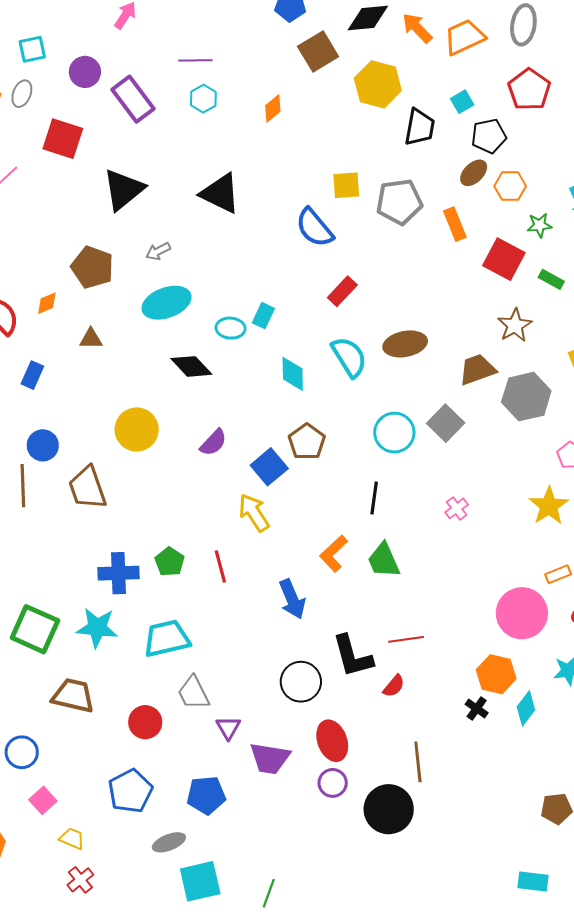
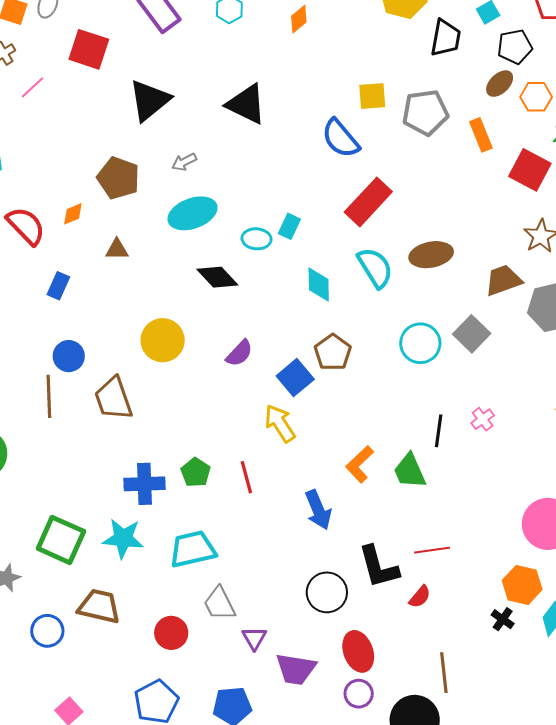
red rectangle: (342, 291) -> (368, 202), size x1.6
black line: (374, 498) -> (439, 431), moved
blue circle: (22, 752) -> (47, 631), moved

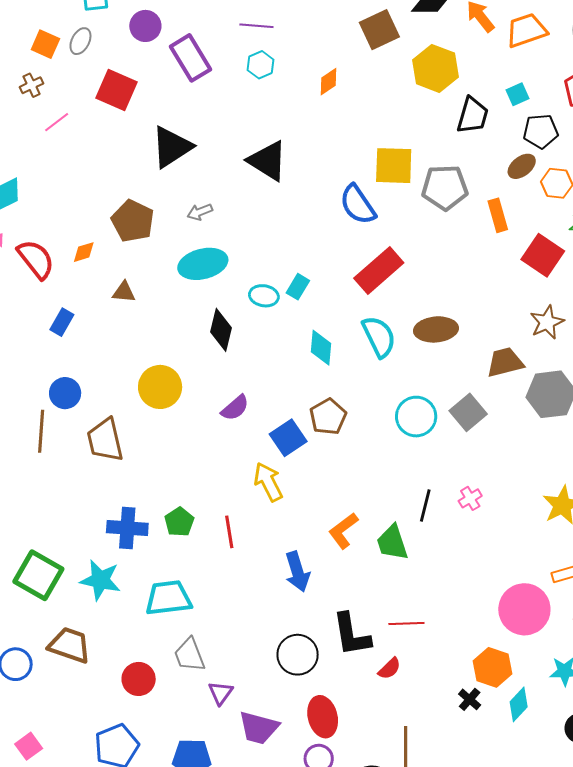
yellow square: (372, 96) -> (394, 166), size x1.4
black diamond: (217, 277) -> (221, 330), turned 51

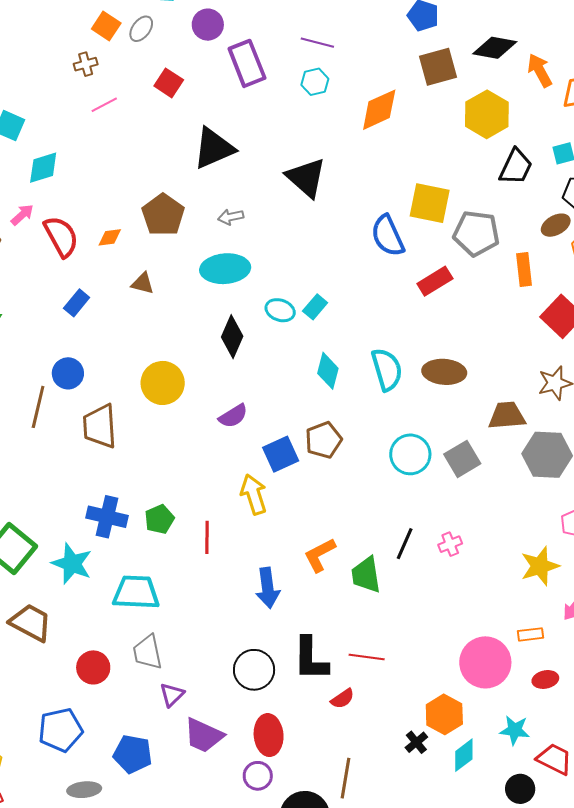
orange diamond: (329, 82) -> (379, 110), size x1.6
red square: (117, 90) -> (169, 83), size x0.7
red rectangle: (379, 271) -> (435, 281), moved, size x0.7

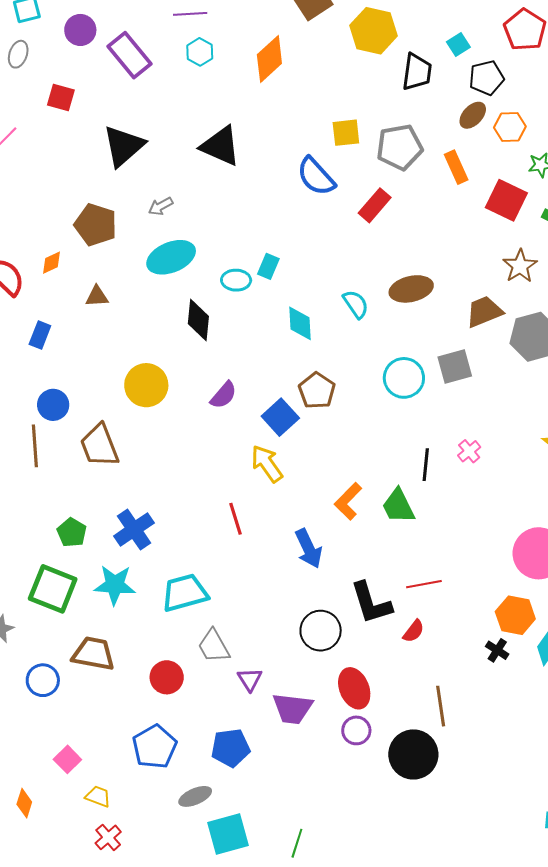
yellow square: (430, 203) -> (346, 133), size x0.7
cyan semicircle: (387, 369) -> (356, 304), size x0.7
gray square: (462, 459) -> (455, 366), turned 33
blue cross: (107, 517) -> (134, 529), turned -30
green pentagon: (159, 519) -> (72, 532), moved

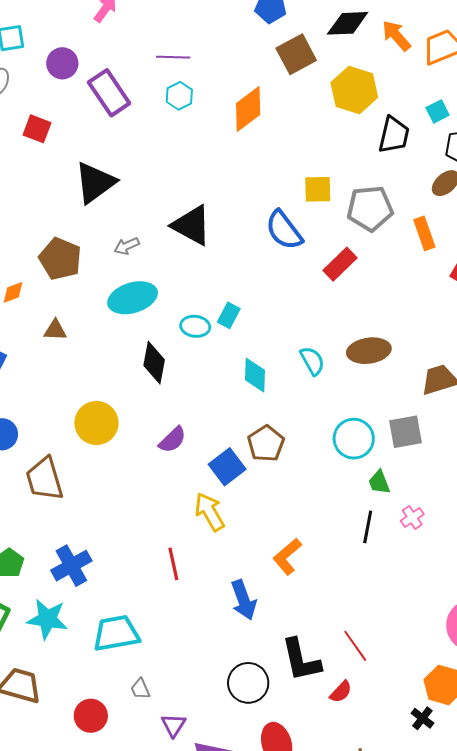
black triangle: (221, 146) -> (192, 225), moved
green trapezoid: (398, 506) -> (379, 482), moved, size x0.7
red line: (424, 584) -> (355, 646), turned 60
gray trapezoid: (214, 646) -> (140, 689), size x0.6

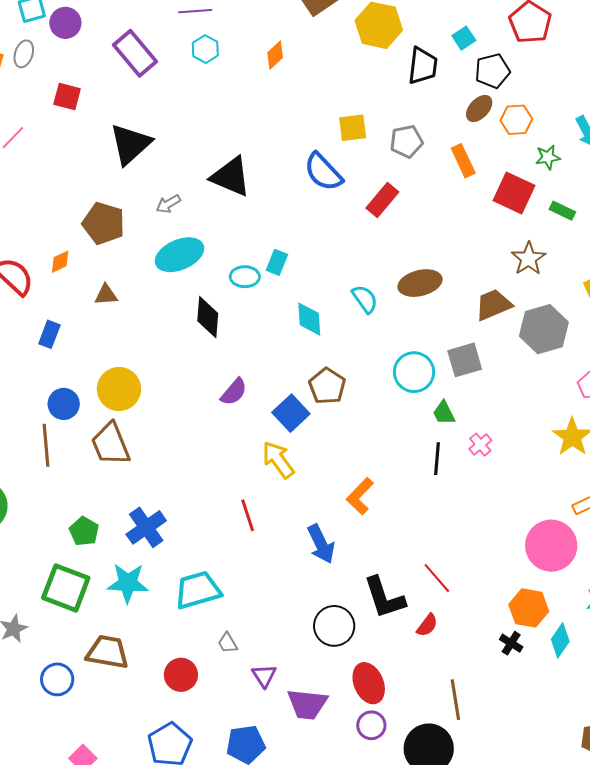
purple circle: (62, 63) -> (65, 23), moved
orange diamond: (248, 109) -> (275, 55), size x0.6
gray pentagon: (370, 208) -> (406, 141), size x0.7
yellow circle: (96, 423) -> (119, 389), moved

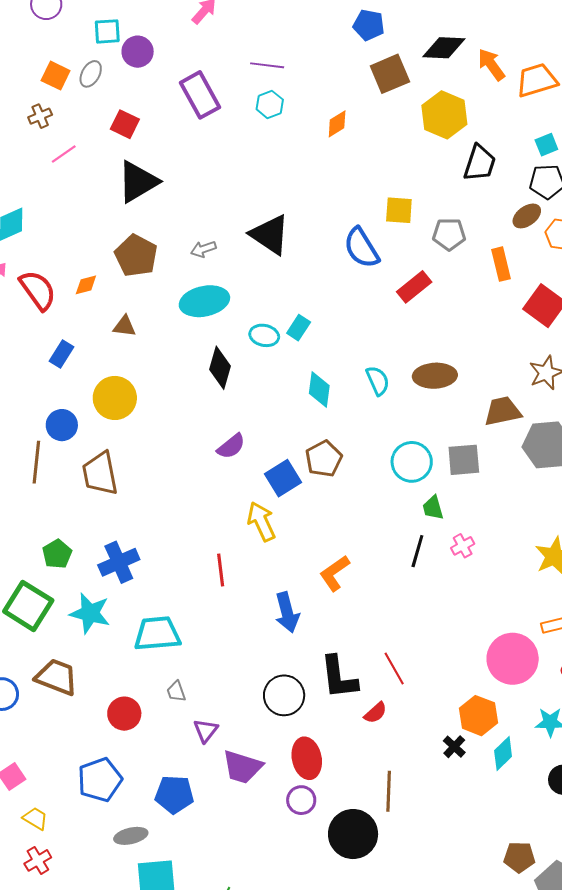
cyan square: (464, 38) -> (546, 145), moved
black triangle: (130, 144) -> (138, 182), moved
yellow circle: (119, 389) -> (115, 398), moved

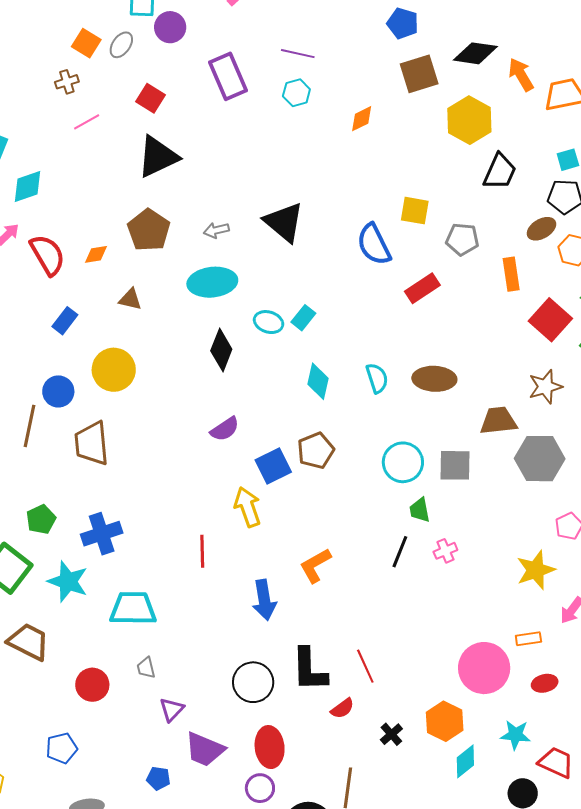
black cross: (454, 747) -> (391, 734), moved
blue pentagon: (100, 780) -> (62, 748), size x0.7
blue pentagon: (174, 794) -> (158, 778), moved, size x0.6

